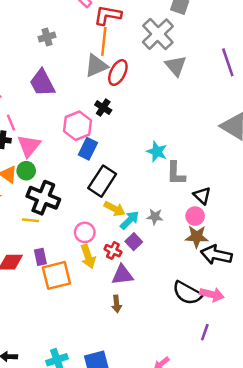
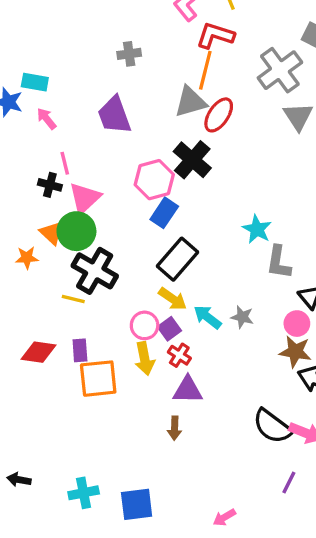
black cross: (103, 108) -> (192, 160), size x1.6
green circle: (26, 171) -> (76, 231), size x1.5
yellow arrow: (115, 209) -> (173, 299), moved
cyan arrow: (130, 220) -> (207, 317), turned -105
purple square: (134, 242) -> (169, 329), moved

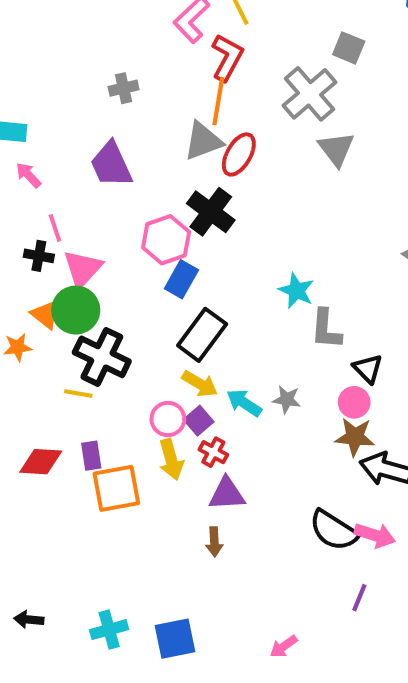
red L-shape: (215, 35) -> (227, 58), turned 105

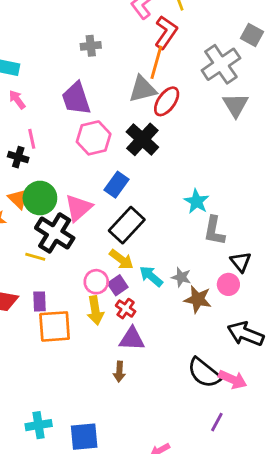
pink hexagon: (166, 240) -> (94, 138), moved
pink triangle: (83, 269) -> (78, 208), moved
brown star: (355, 437) -> (198, 299), moved

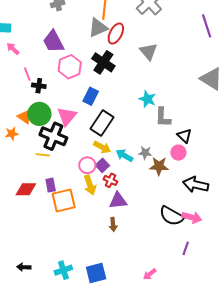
gray triangle: (235, 105) -> (148, 52), moved
black cross: (18, 157) -> (39, 86), moved

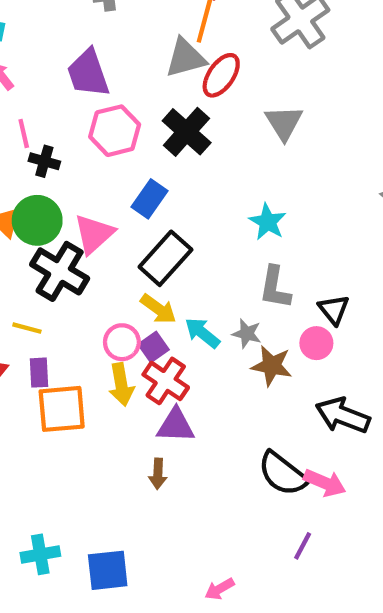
gray L-shape: (163, 117) -> (275, 288), moved
yellow line: (43, 155) -> (27, 328), moved
red cross: (110, 180) -> (166, 381), size x1.5

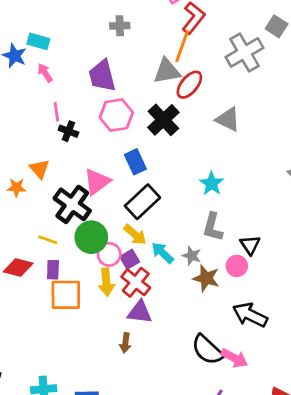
gray triangle: (284, 123) -> (228, 119), turned -36
blue rectangle: (150, 199) -> (135, 162), turned -65
green circle: (37, 220) -> (91, 237), moved

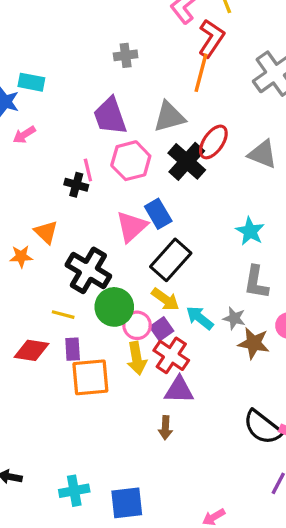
gray triangle: (167, 71) -> (169, 117), moved
pink arrow: (45, 73) -> (24, 135), moved, turned -84
red ellipse: (189, 85) -> (213, 142), moved
pink line: (56, 112) -> (88, 170), moved
pink triangle: (97, 182) -> (132, 227), moved

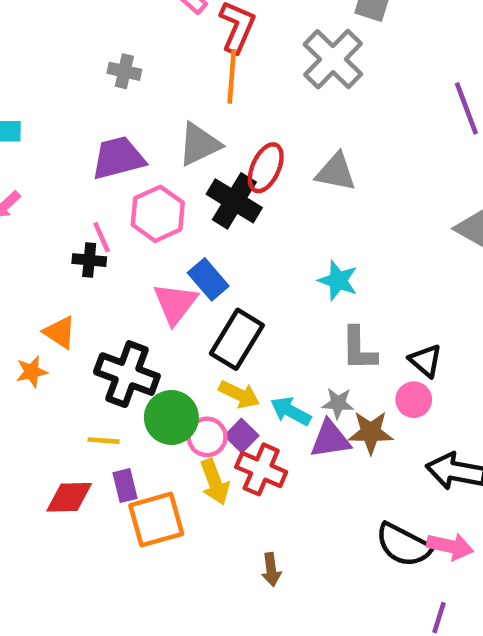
gray cross: (126, 55) -> (124, 71), turned 30
purple trapezoid: (110, 116) -> (118, 158), turned 105
purple triangle: (179, 390) -> (330, 439), moved

